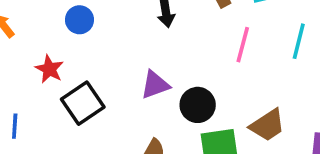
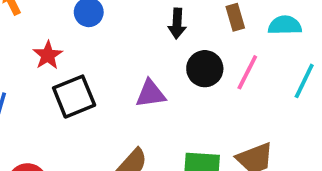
black circle: (198, 105) -> (205, 69), moved

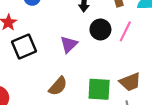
purple triangle: (151, 94) -> (69, 44), turned -36

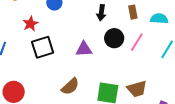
purple triangle: (69, 44) -> (84, 49), turned 36

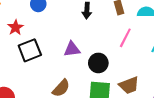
black circle: (114, 38) -> (98, 63), moved

